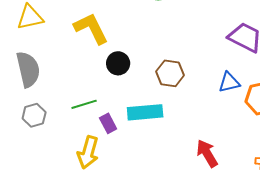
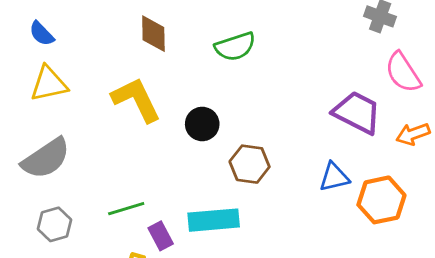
black circle: (118, 63) -> (202, 124), moved
gray semicircle: (28, 69) -> (46, 158), turned 69

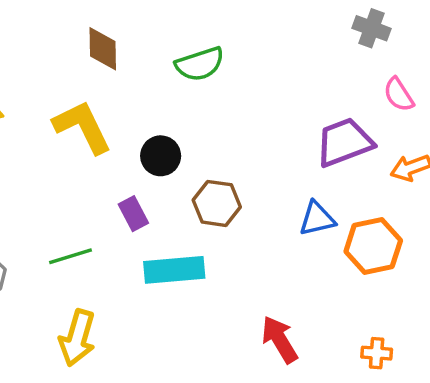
pink semicircle: (403, 72) -> (399, 95), size x0.7
purple trapezoid: (357, 113) -> (344, 142), turned -48
purple rectangle: (161, 236) -> (133, 214), moved

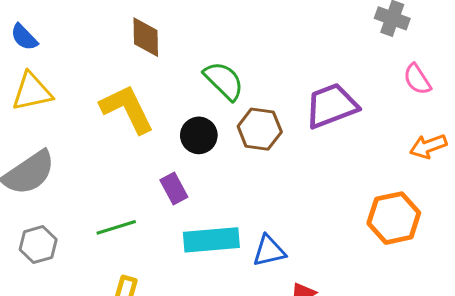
green semicircle: (200, 64) -> (224, 81), moved, turned -117
purple trapezoid: (344, 142) -> (331, 106), moved
brown hexagon: (217, 203) -> (260, 129), moved
blue triangle: (317, 219) -> (269, 251), moved

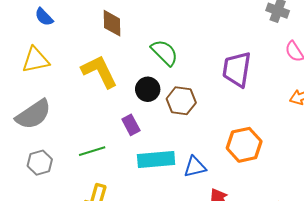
blue semicircle: (24, 37) -> (44, 17), moved
purple trapezoid: (331, 106) -> (237, 69), turned -60
brown hexagon: (260, 129) -> (181, 101), moved
orange hexagon: (394, 218) -> (244, 145), moved

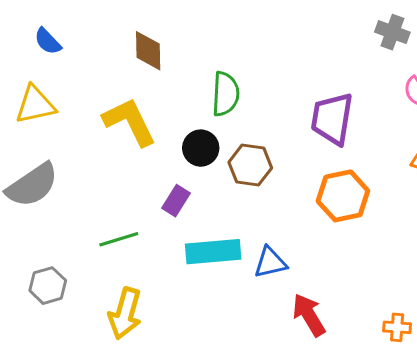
green semicircle: (164, 53) -> (225, 94), turned 48
purple rectangle: (131, 125) -> (176, 201), turned 60
orange hexagon: (244, 145) -> (343, 196), moved
gray hexagon: (40, 163) -> (48, 286), moved

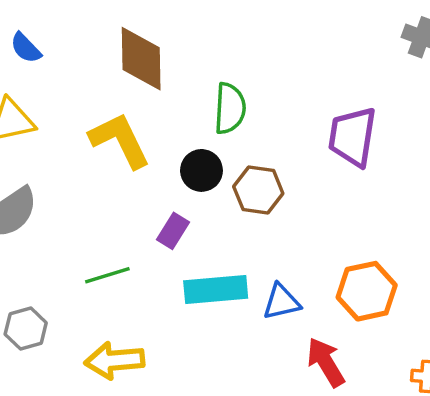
brown diamond: (148, 51) -> (141, 59), size x1.4
orange hexagon: (343, 196) -> (367, 291), moved
yellow arrow: (125, 313) -> (114, 360), turned 69

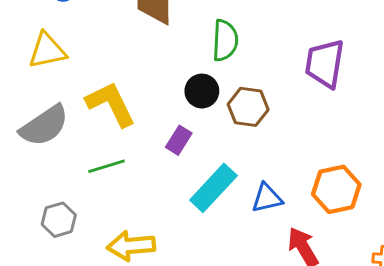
yellow L-shape: (120, 140) -> (111, 104), moved
green line: (107, 275) -> (106, 166), moved
cyan rectangle: (216, 289) -> (213, 188), turned -42

